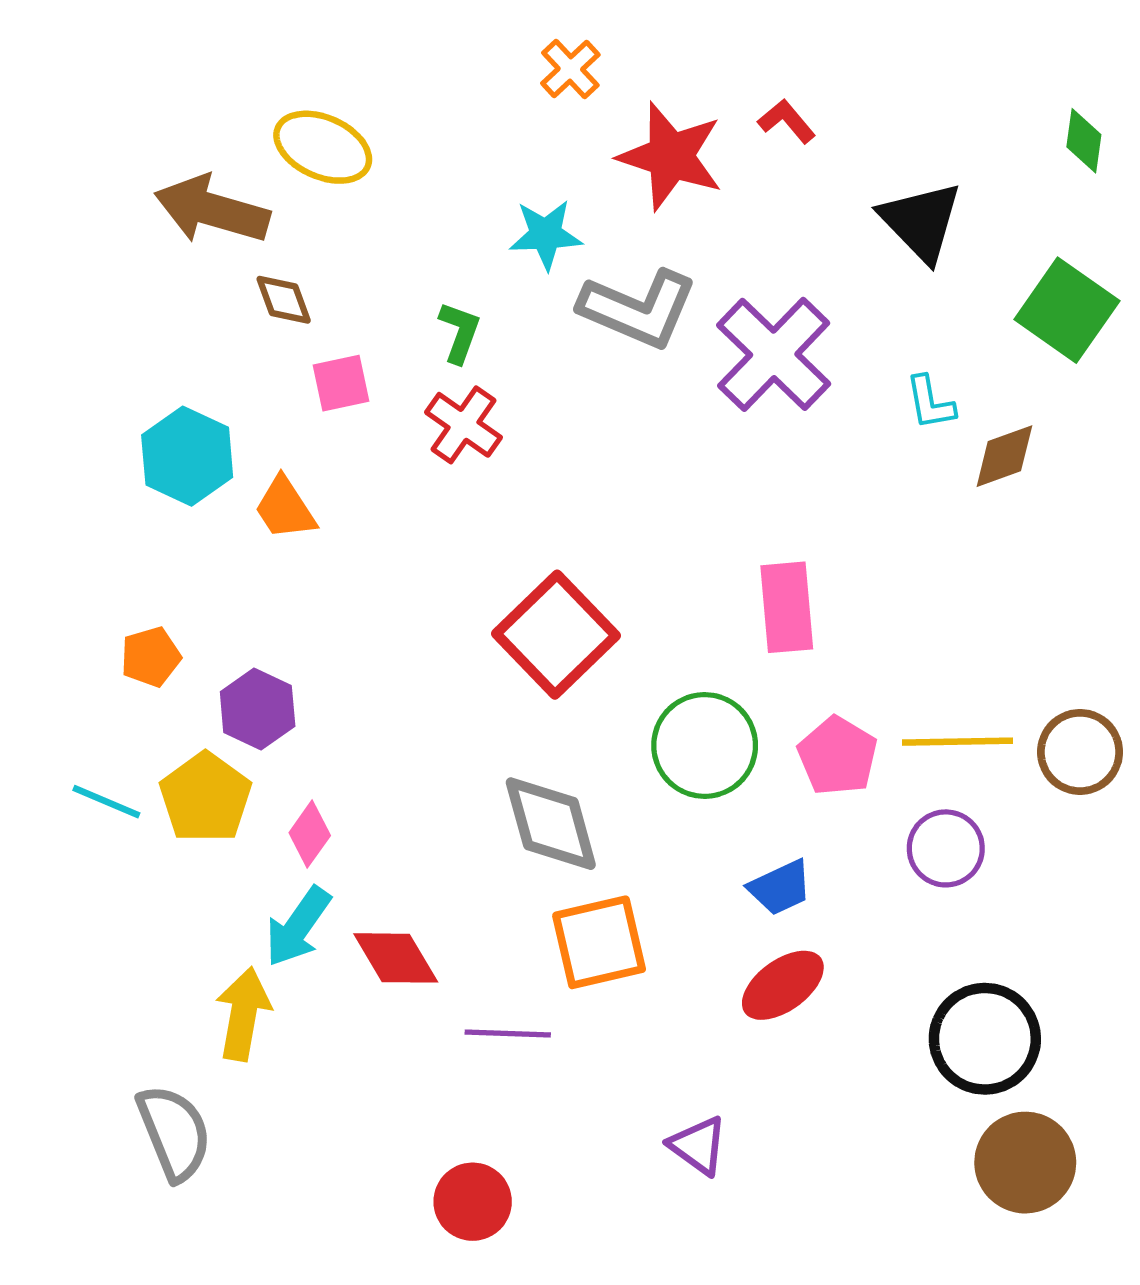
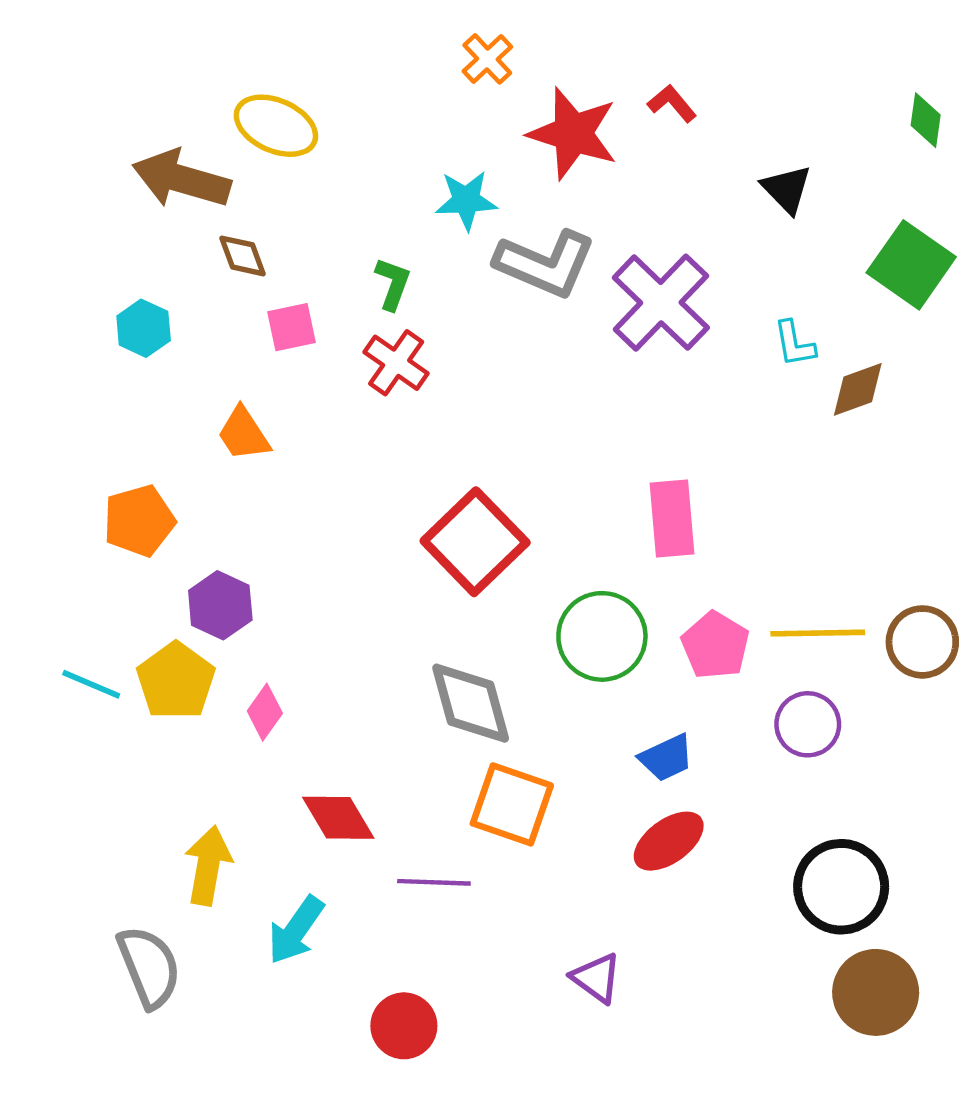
black triangle: (921, 222) -> (787, 189), size x0.7
cyan hexagon: (187, 456) -> (144, 328), moved, size x0.7
orange pentagon: (151, 657) -> (139, 521), moved, size x1.4
cyan arrow: (298, 927) -> (296, 930), moved
orange square: (599, 942) -> (512, 804), turned 32

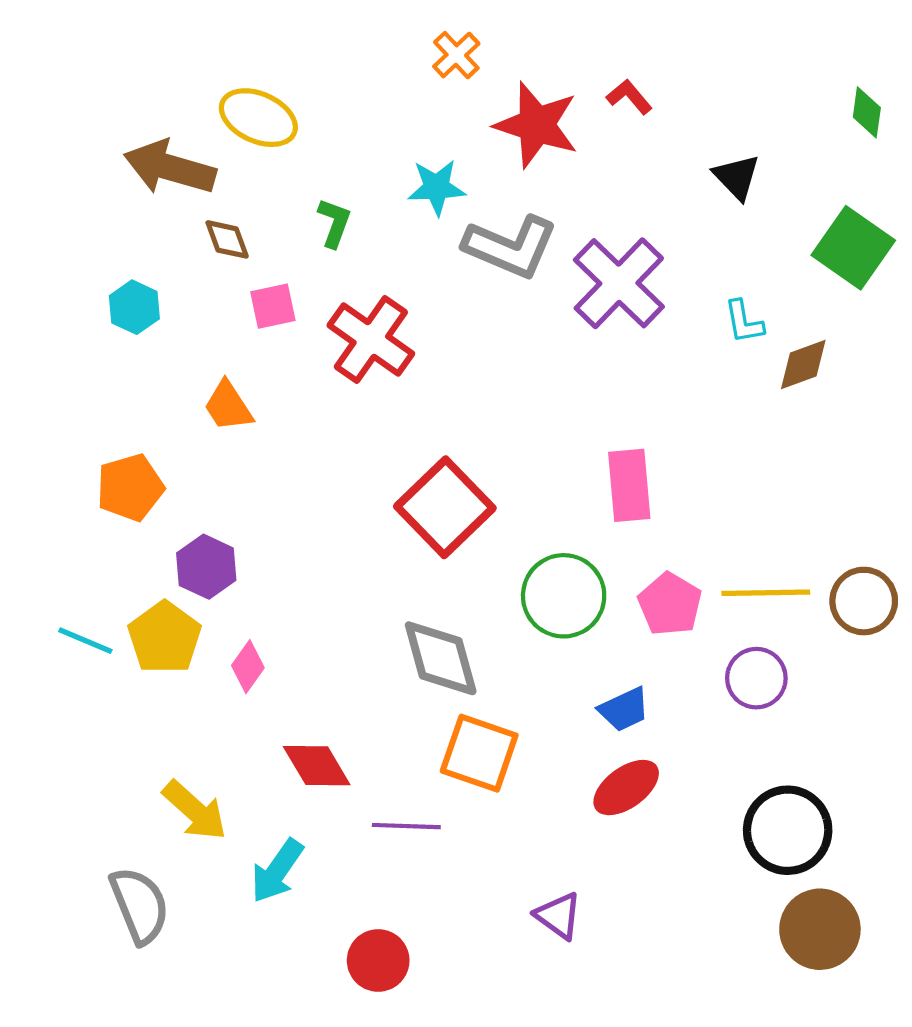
green L-shape: (393, 284) -> (334, 223), moved
red cross: (396, 363) -> (371, 340), size x1.4
yellow arrow: (208, 866) -> (195, 810), turned 122

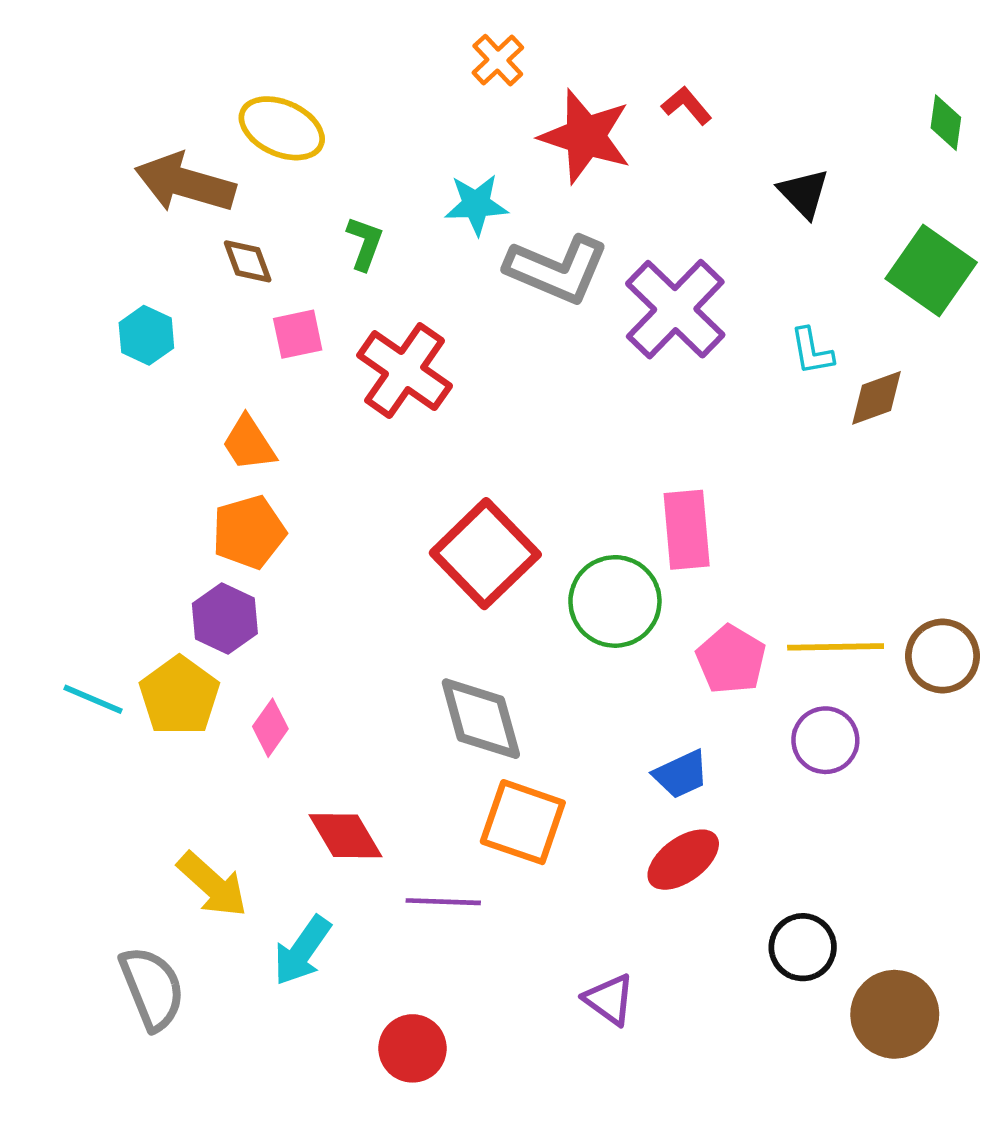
orange pentagon: (130, 487) -> (249, 532), moved
green circle: (564, 596) -> (615, 601), moved
black circle: (788, 830) -> (803, 947), moved, size x0.7

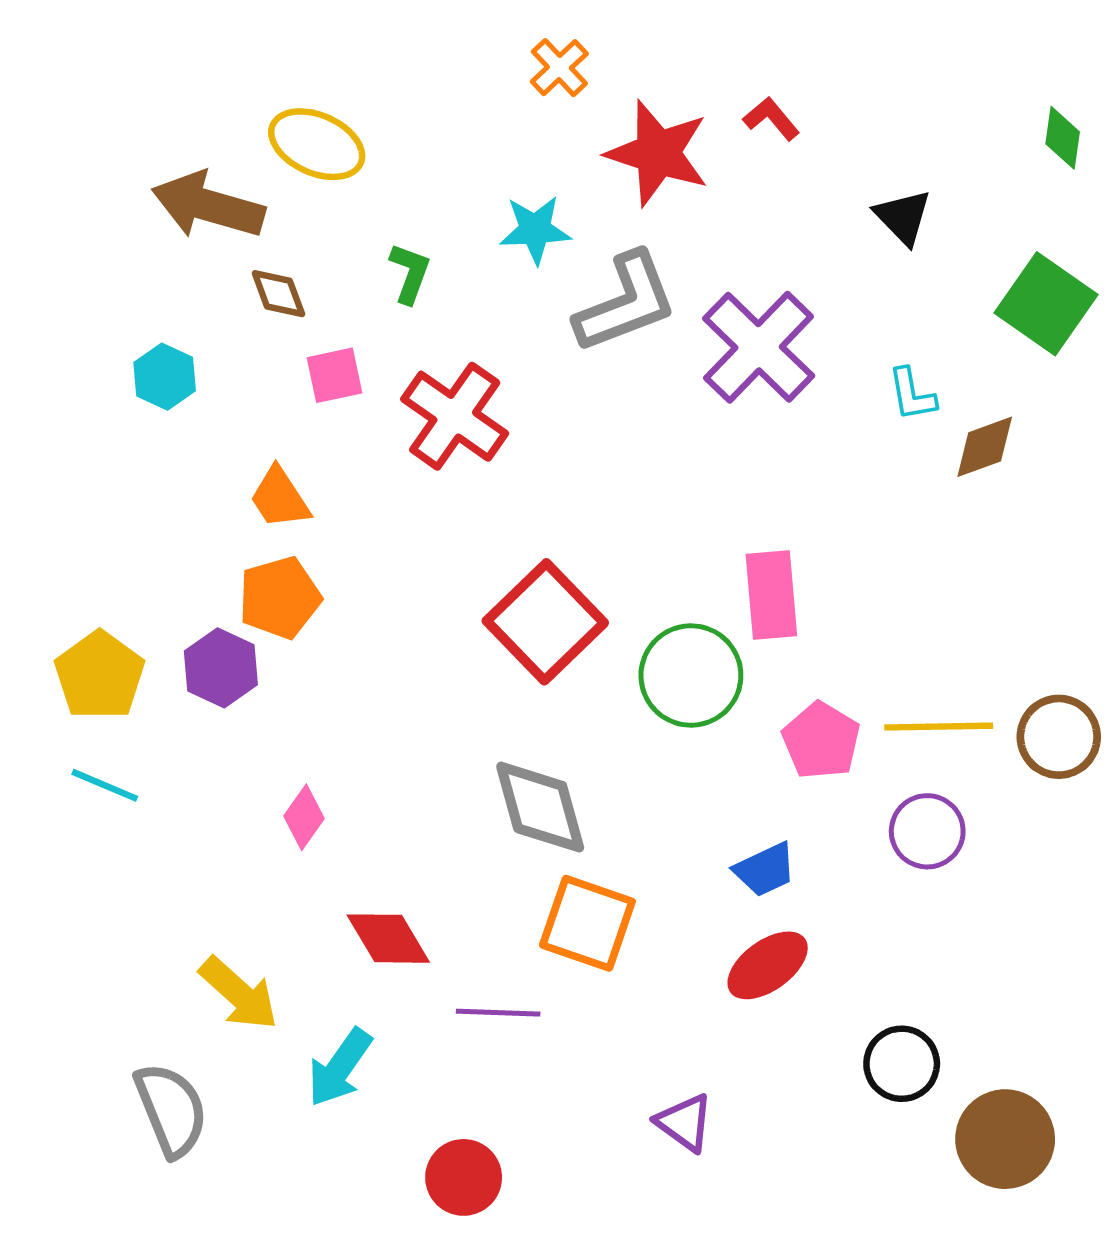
gray L-shape: (557, 269) -> (626, 303), turned -44
purple hexagon: (225, 619) -> (221, 668), moved
yellow pentagon: (179, 696) -> (100, 675), moved

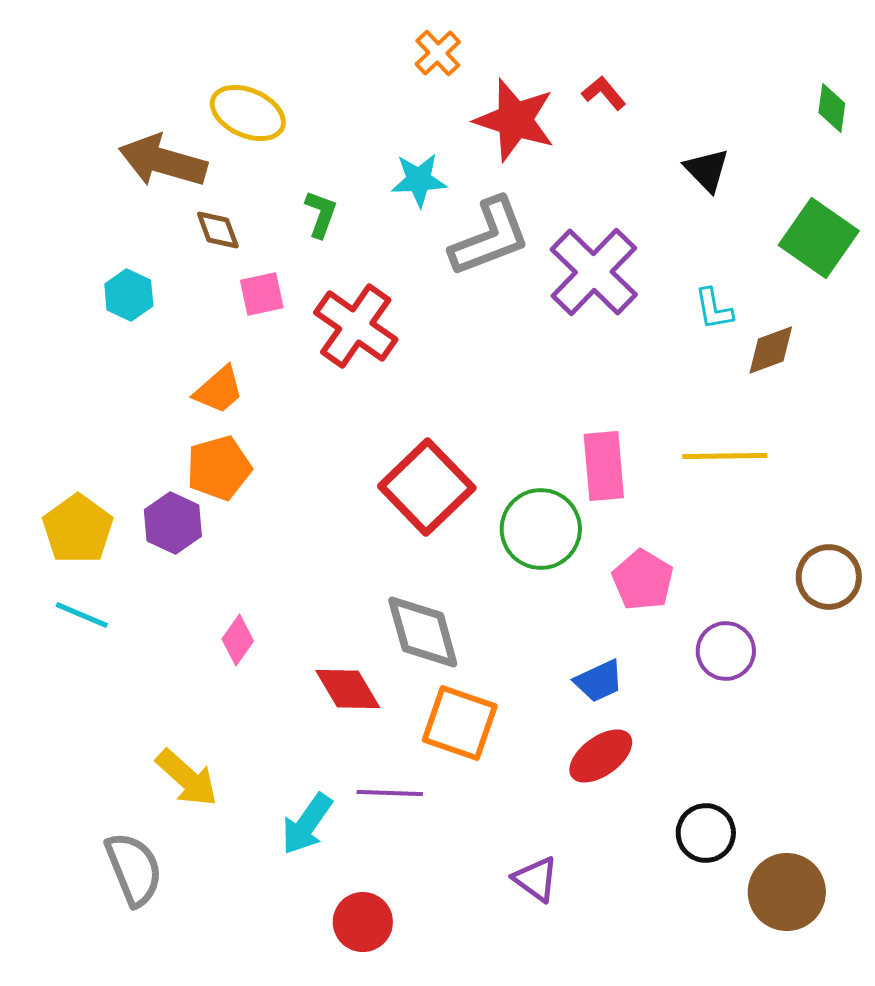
orange trapezoid: (280, 498) -> (219, 390), turned -98
yellow line: (939, 727) -> (725, 456), moved
red diamond: (388, 939) -> (348, 689), moved
cyan arrow: (340, 1068) -> (307, 824), moved

